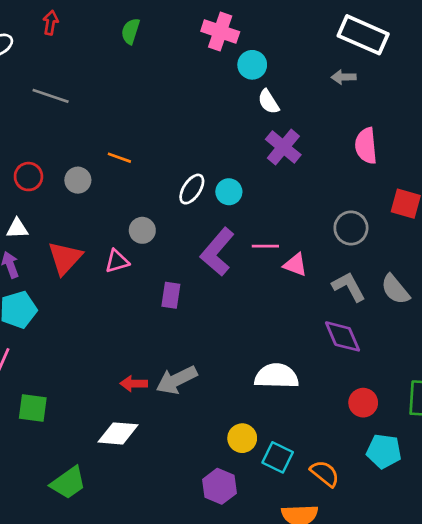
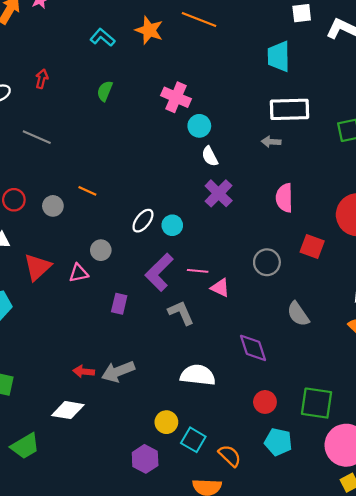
white rectangle: (363, 35) -> (290, 109), turned -30
gray L-shape: (349, 287) -> (181, 313), moved

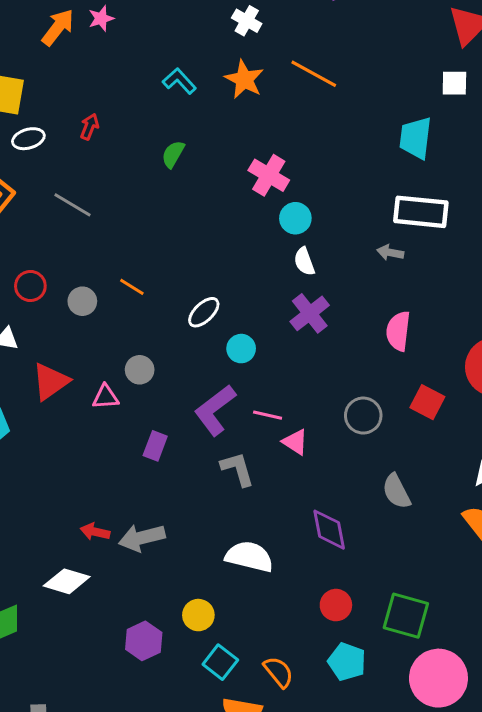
white ellipse: (143, 221) -> (204, 312), moved
cyan square: (193, 440) -> (220, 662), moved
purple hexagon: (145, 459) -> (144, 641), moved

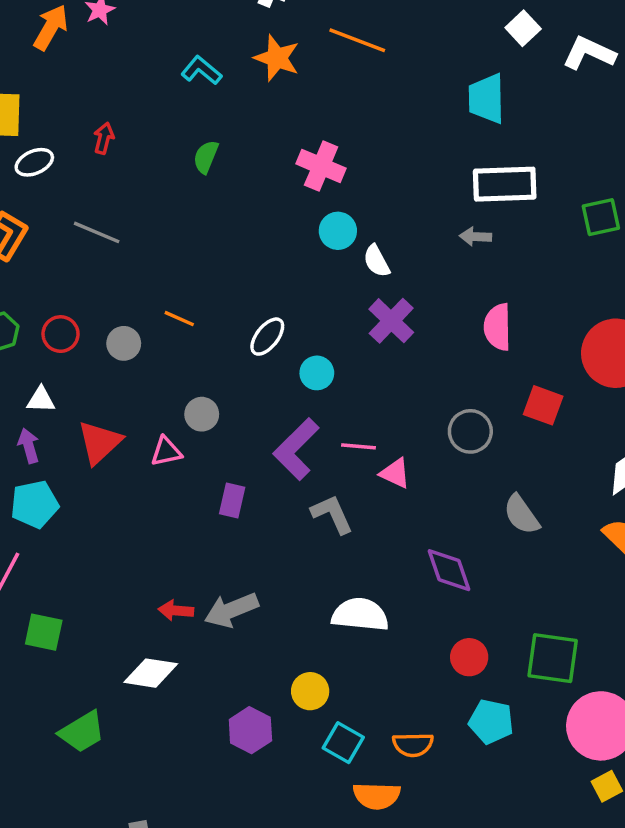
white square: (454, 83) -> (523, 28), turned -36
cyan circle: (295, 218) -> (338, 231), moved
orange semicircle: (278, 672) -> (413, 745), turned 136

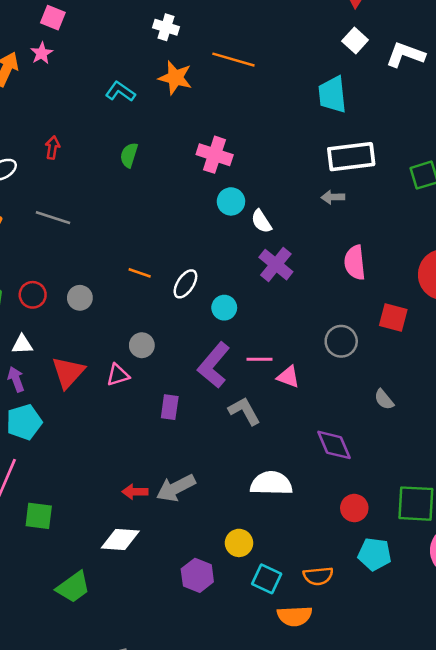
orange line: (179, 319) -> (140, 273), moved
gray semicircle: (521, 515) -> (384, 399), size x0.7

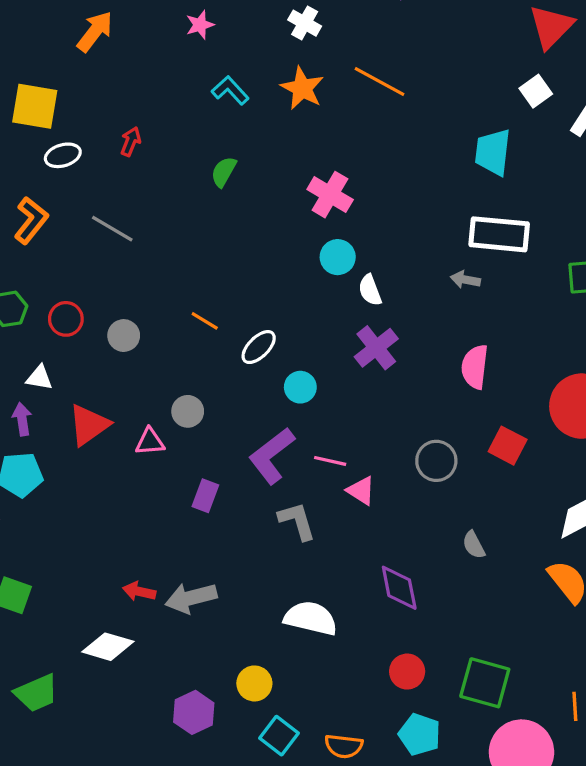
pink star: (42, 53) -> (200, 25), moved

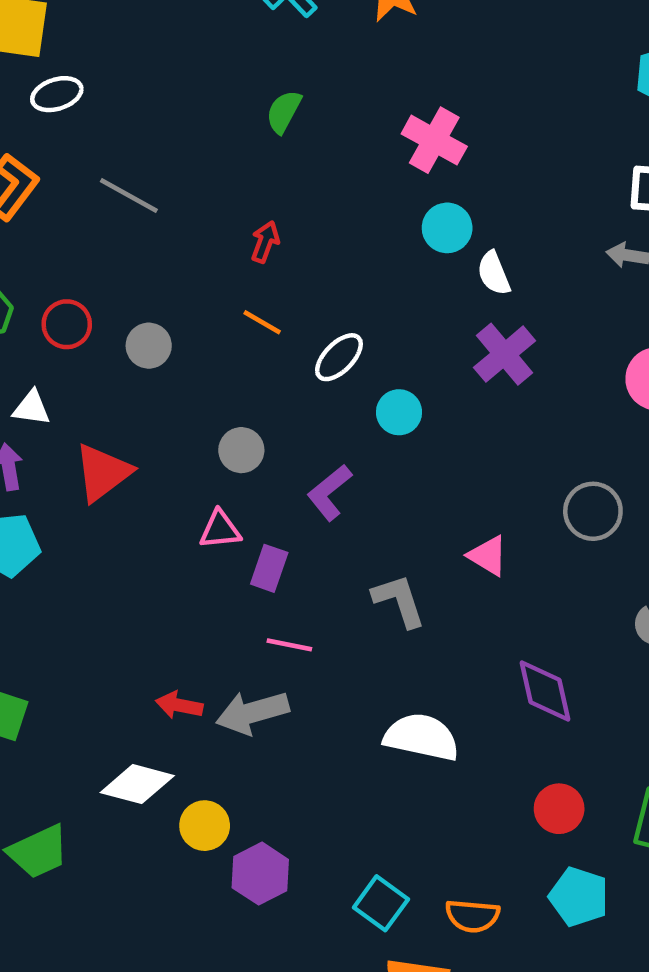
red arrow: (131, 141) -> (265, 242), moved
pink triangle: (150, 442) -> (220, 530), moved
purple L-shape: (272, 456) -> (329, 492), moved, size x0.7
pink line: (330, 461) -> (289, 645), moved
yellow circle: (254, 683) -> (205, 826), moved

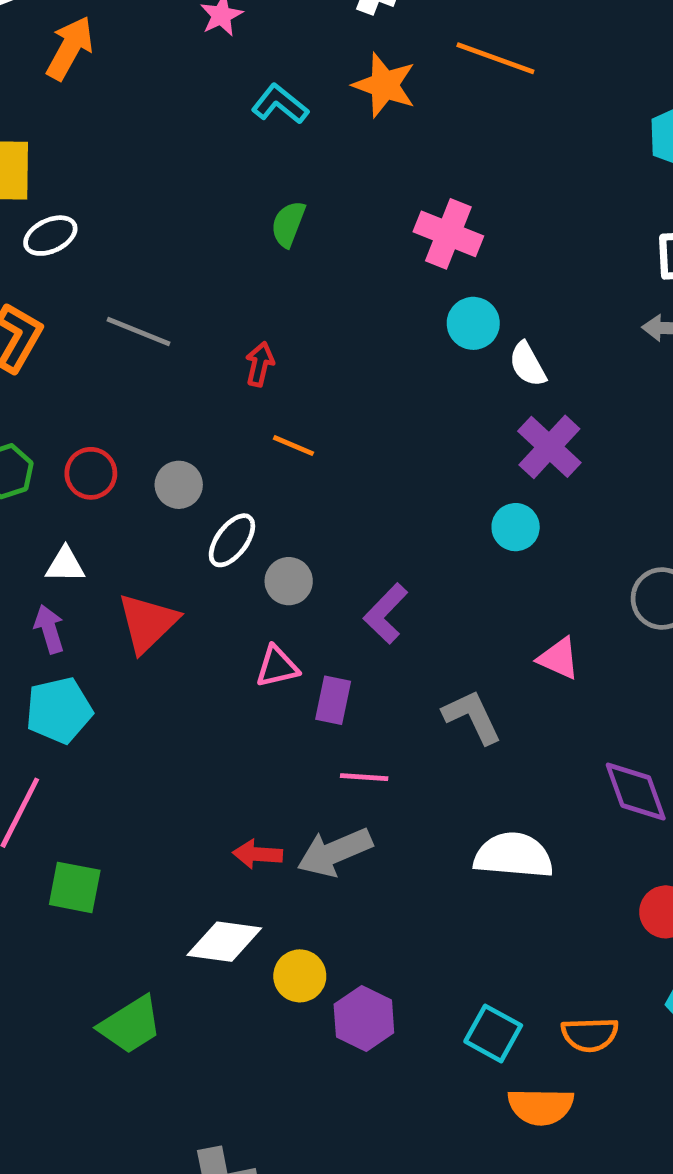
red arrow: (265, 242) -> (260, 364), moved
white ellipse: (339, 357) -> (232, 540), moved
cyan circle: (399, 412) -> (516, 527), moved

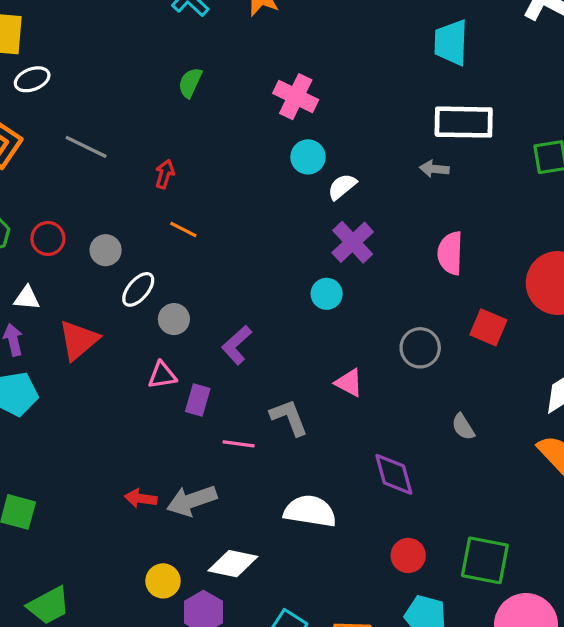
white semicircle: (528, 364) -> (342, 187), turned 76
pink line: (364, 777) -> (239, 444), moved
white diamond: (224, 942) -> (233, 564), moved

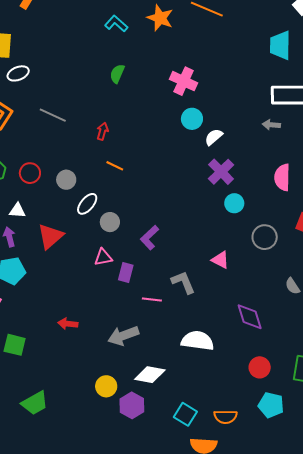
cyan circle: (327, 294) -> (234, 203), moved
red arrow: (141, 498) -> (68, 324), moved

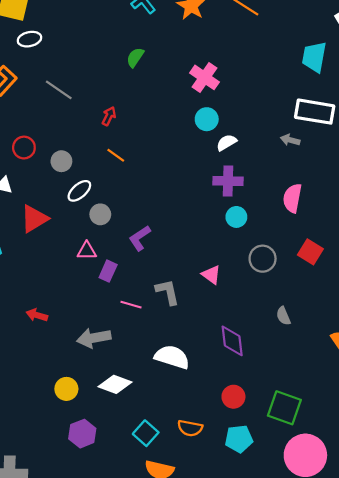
purple cross: (221, 172) -> (228, 181), turned 36
purple hexagon: (132, 405) -> (82, 434), moved
cyan pentagon: (271, 405) -> (239, 439), turned -30
orange semicircle: (225, 417) -> (190, 428), moved

